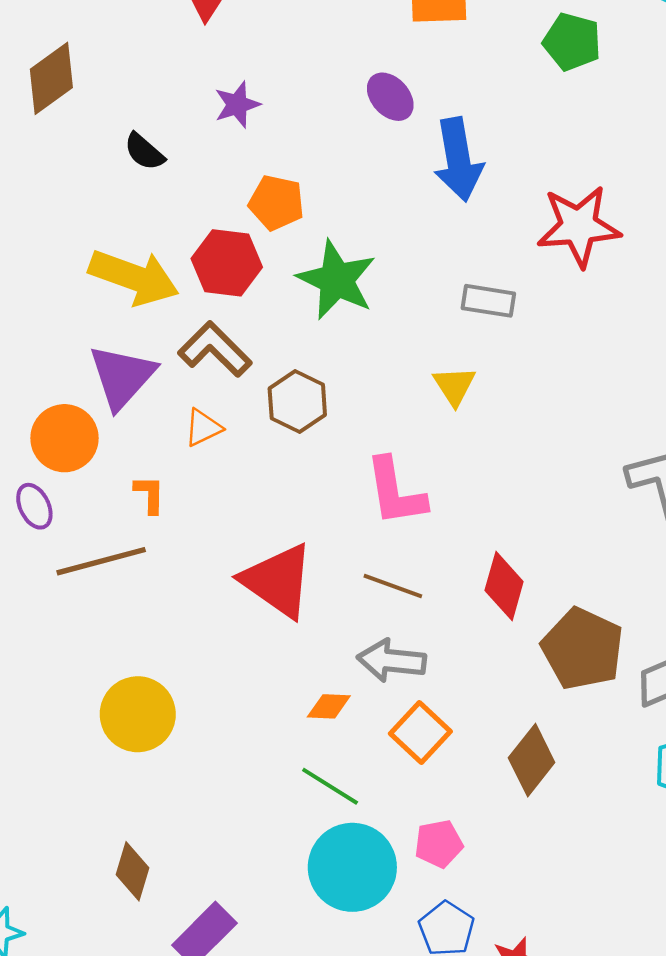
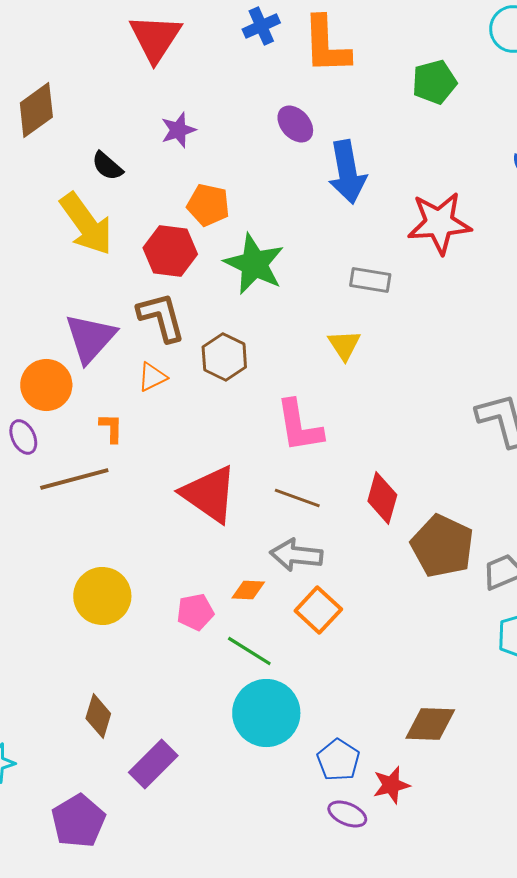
green pentagon: (572, 42) -> (434, 82), turned -30
yellow arrow: (134, 277) -> (86, 224), moved, turned 34
brown L-shape: (215, 349) -> (161, 317), turned 30
brown diamond: (532, 760) -> (430, 724), moved, turned 54
pink pentagon: (439, 844) -> (195, 612), moved

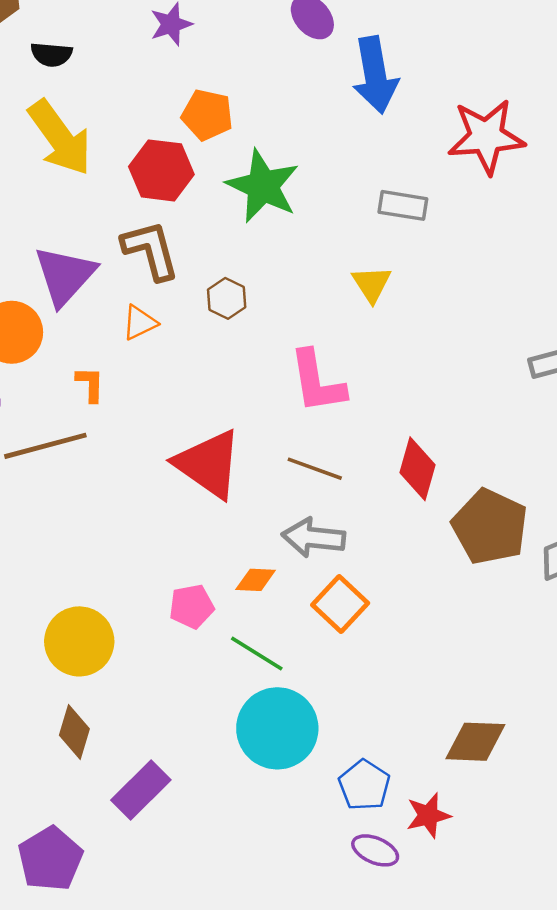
black semicircle: (107, 166) -> (51, 54), moved, turned -36
brown hexagon: (224, 357) -> (227, 298), size x0.7
yellow circle: (102, 596) -> (79, 641), moved

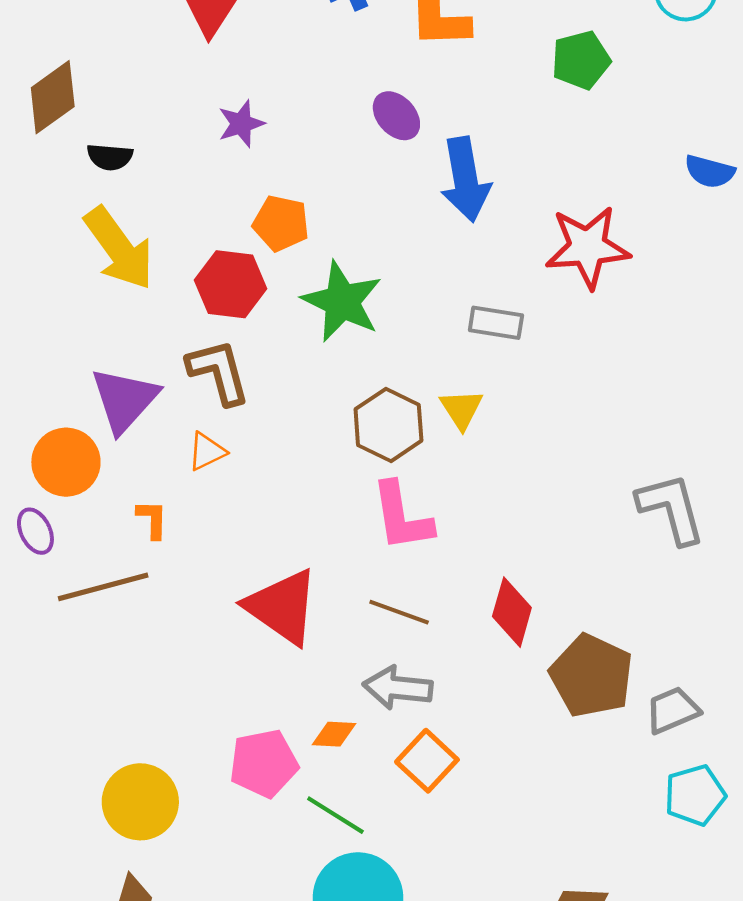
brown hexagon: (227, 298) -> (388, 425), moved, size x1.6
pink pentagon: (192, 606) -> (264, 763), size x1.4

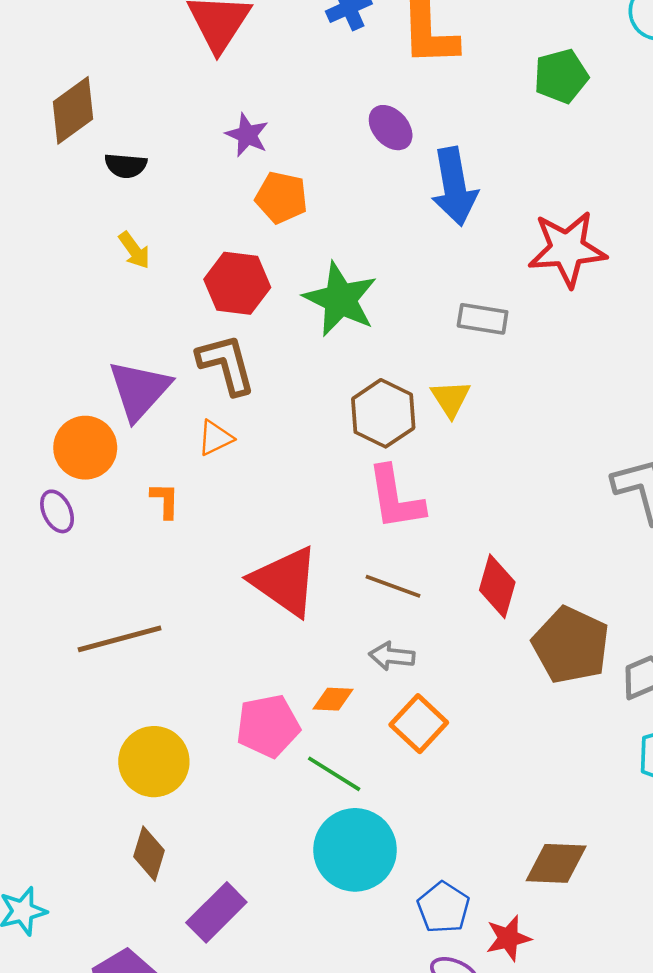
purple star: (241, 124) -> (247, 135), turned -30
orange pentagon: (281, 223) -> (281, 197), moved
yellow arrow: (119, 248) -> (134, 250), size x0.5
brown line: (103, 587) -> (120, 639), moved
gray arrow: (398, 688) -> (392, 656), size x0.7

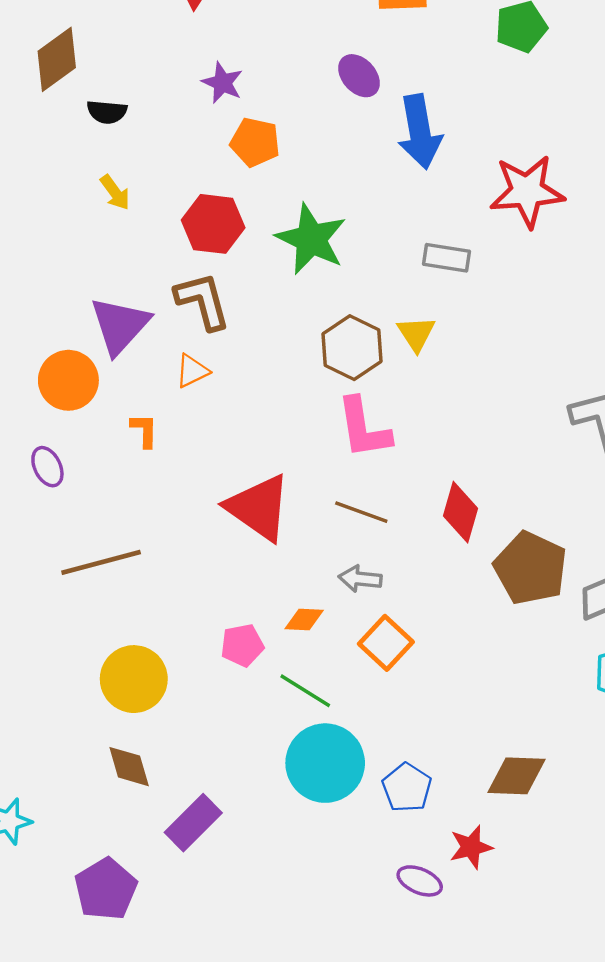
purple ellipse: (57, 511) -> (47, 467), moved
pink pentagon: (268, 726) -> (242, 645), size x0.7
brown diamond: (149, 854) -> (129, 767), turned -33
blue pentagon: (443, 908) -> (407, 788), moved

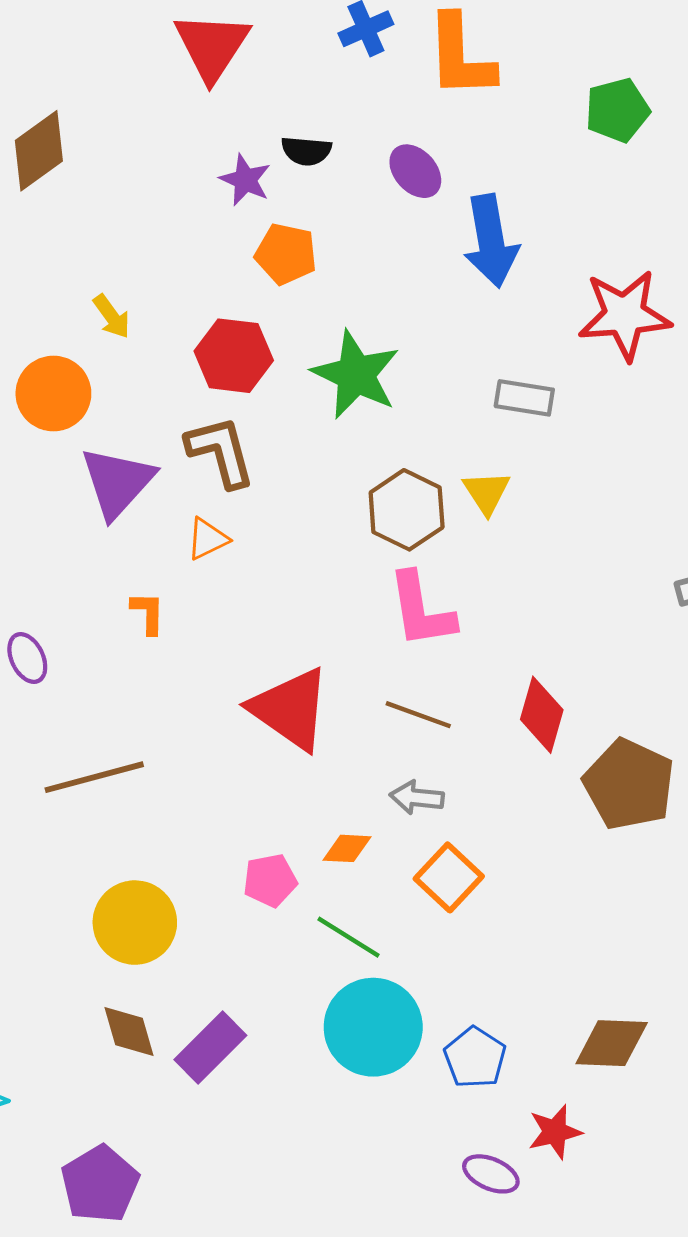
black semicircle: (107, 112) -> (306, 151), moved
orange circle: (68, 380) -> (53, 394), moved
purple rectangle: (193, 823) -> (210, 1047), moved

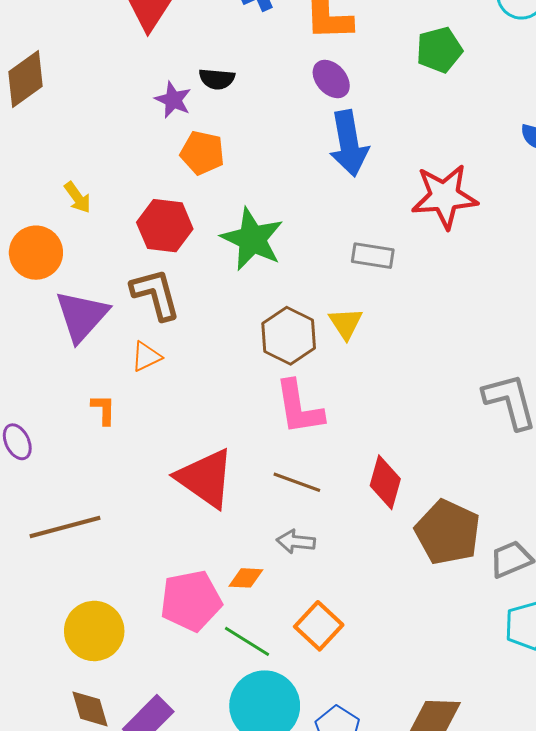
purple ellipse: (415, 171) -> (331, 79), moved
orange square: (449, 877) -> (319, 626), moved
pink pentagon: (270, 880) -> (191, 601), size x1.6

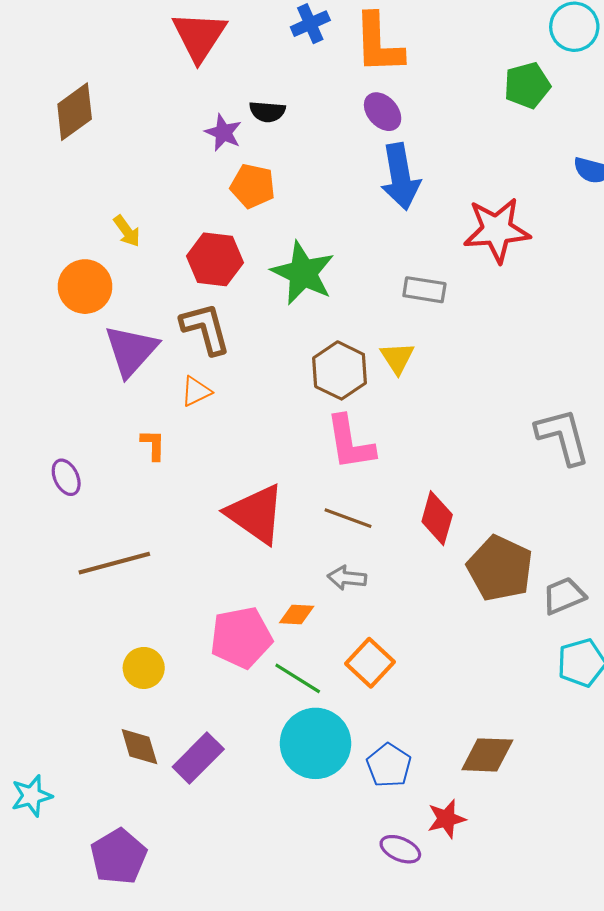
green pentagon: (439, 50) -> (527, 85), moved
yellow circle: (94, 631) -> (144, 668), size x0.7

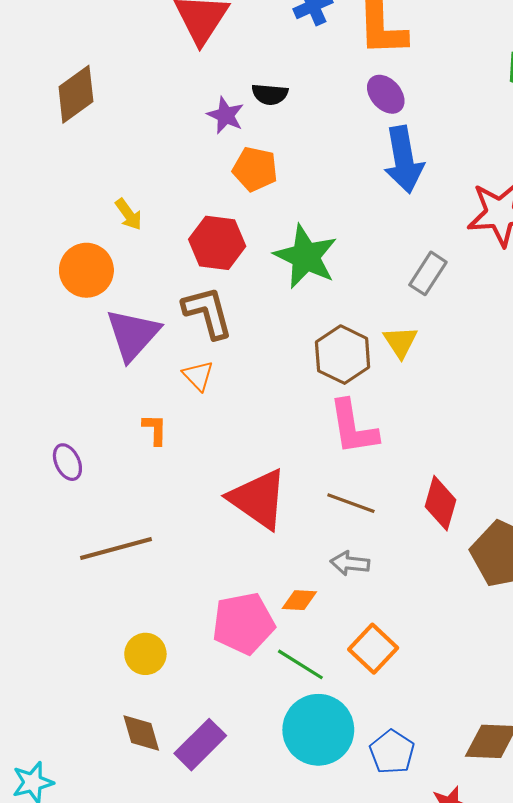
gray rectangle: (424, 290) -> (428, 273), turned -66
orange triangle: (196, 391) -> (198, 376), turned -48

